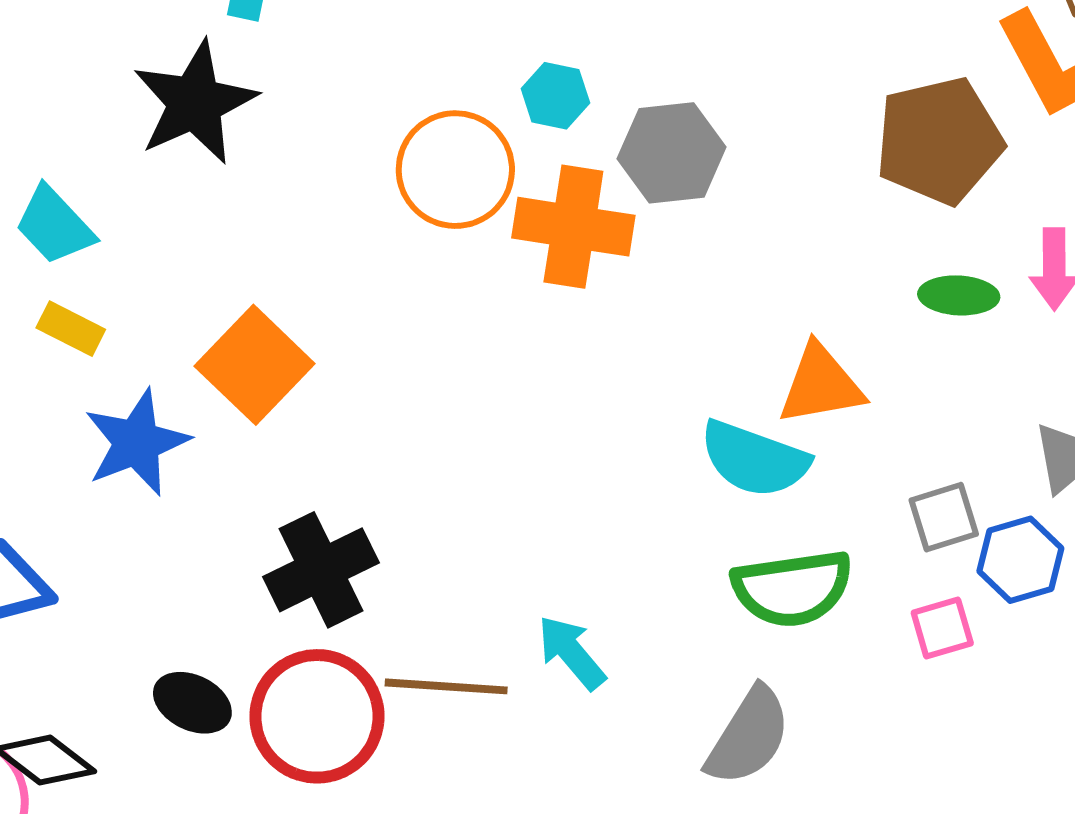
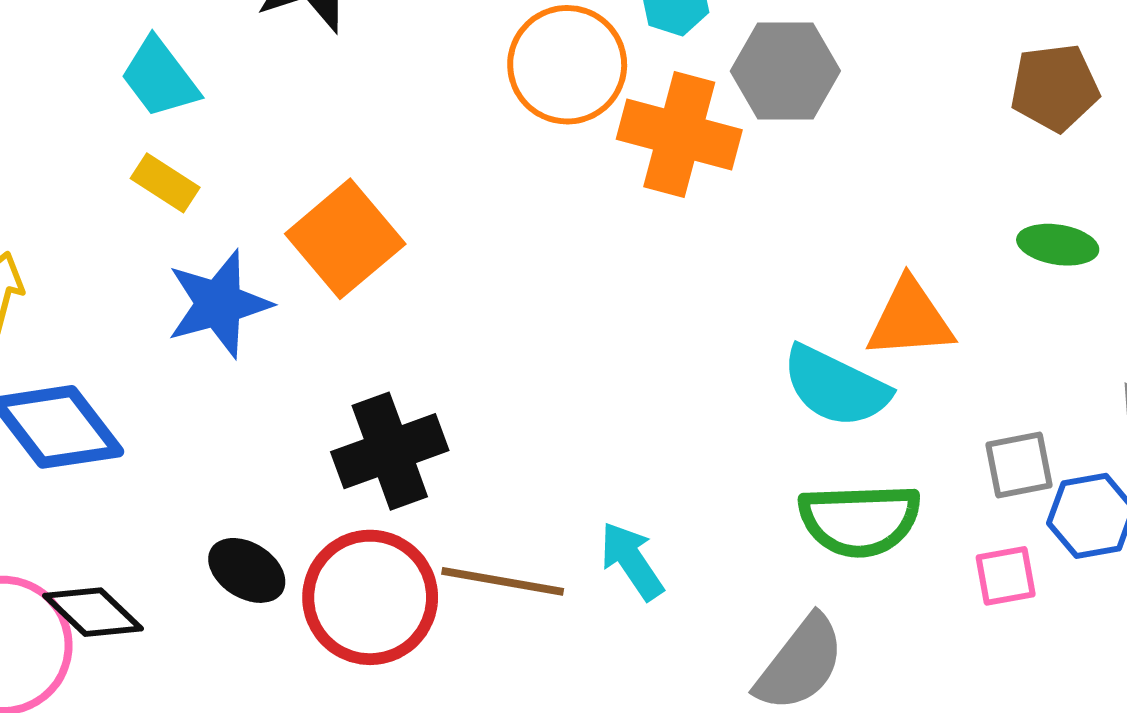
brown pentagon: (939, 141) -> (1055, 88), size x0.7

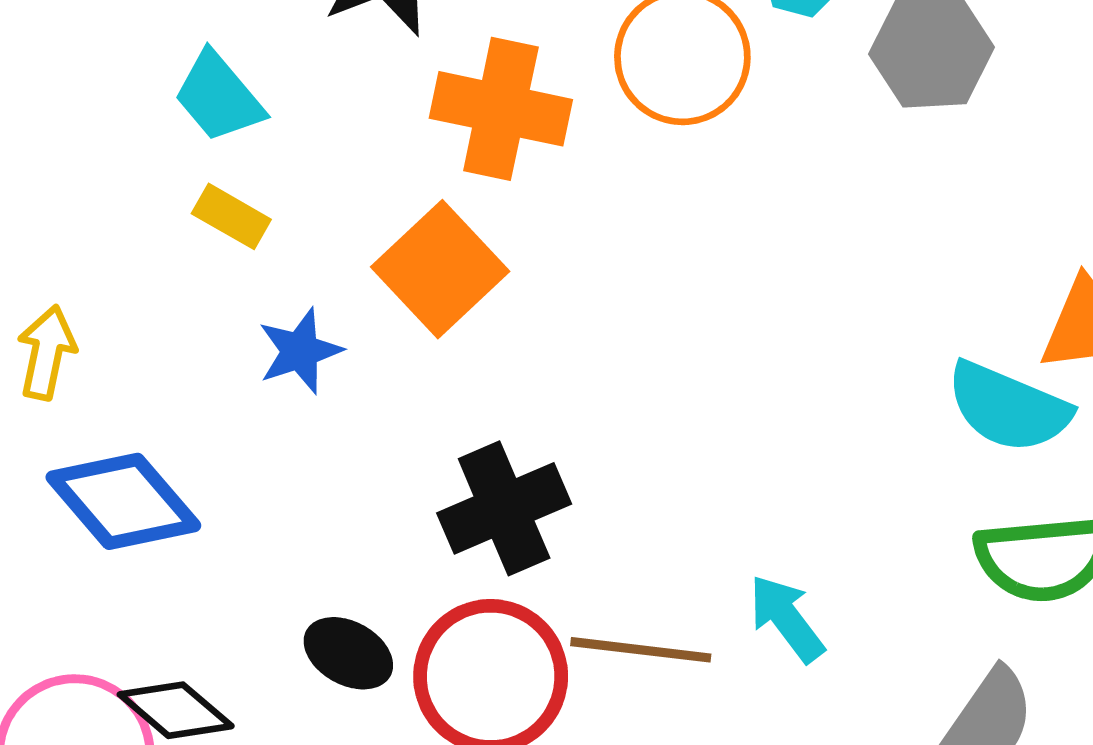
orange cross: (679, 135) -> (501, 109), moved
blue star: (219, 304) -> (300, 351), size x0.7

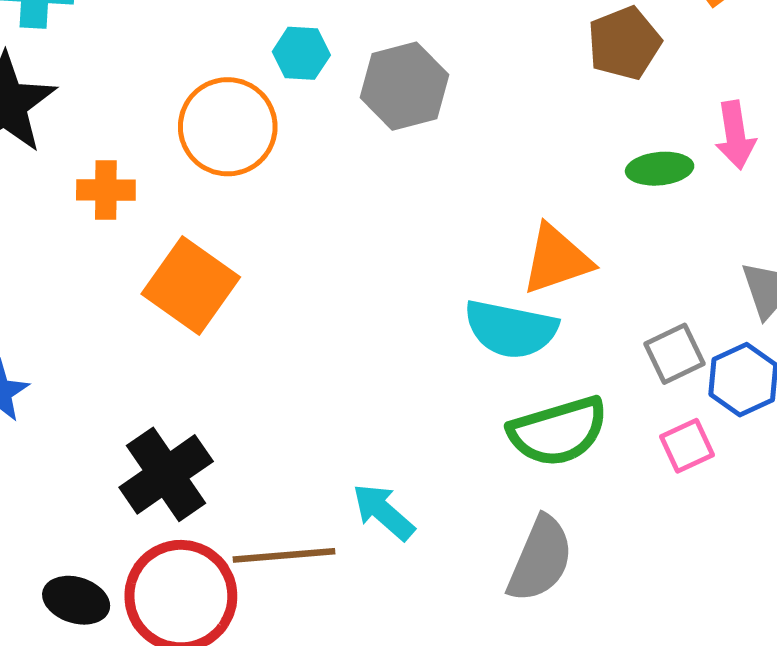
orange cross: (501, 109) -> (106, 190), size x0.6
orange square: (440, 269) -> (191, 286), moved

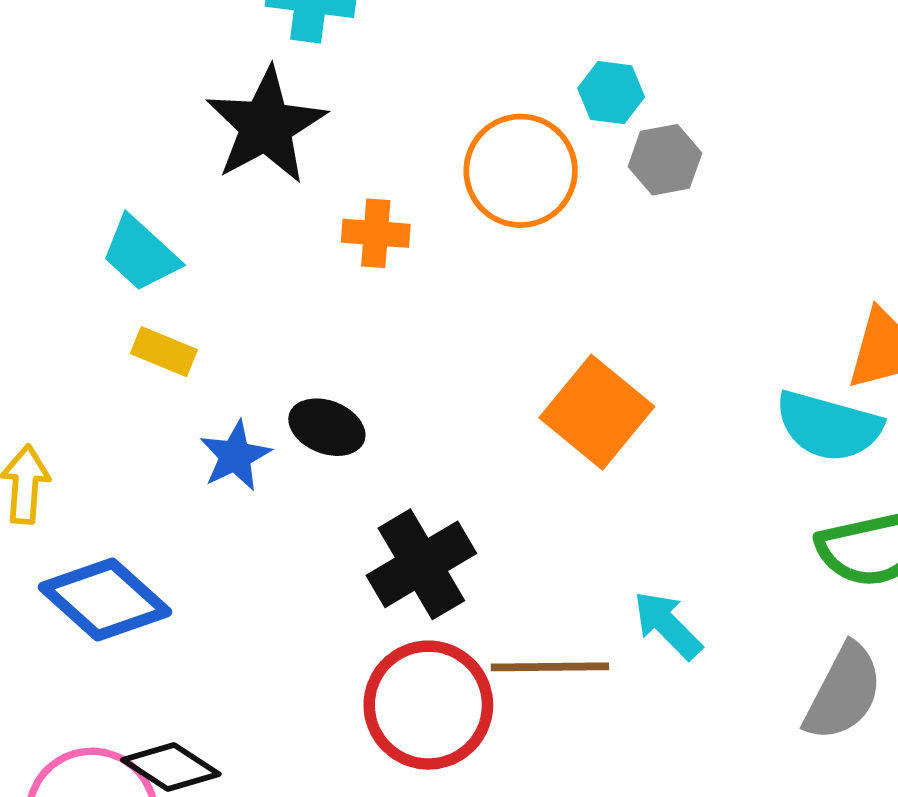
gray hexagon: (404, 86) -> (665, 160), moved, size x0.7
orange square: (191, 286) -> (597, 412), moved
black ellipse: (76, 600) -> (327, 427), moved

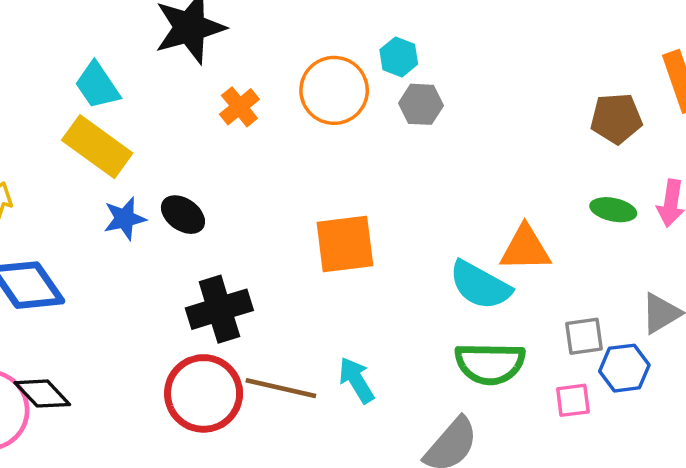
orange cross: (376, 233) -> (239, 107), turned 33
yellow rectangle: (164, 352) -> (97, 147), size x1.8
orange square: (597, 412) -> (345, 244), turned 30

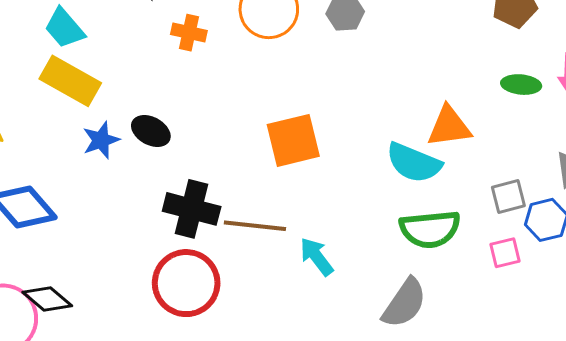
orange cross: (239, 107) -> (189, 33), turned -32
black cross: (219, 309) -> (192, 209), turned 38
brown line: (281, 388) -> (255, 226), moved

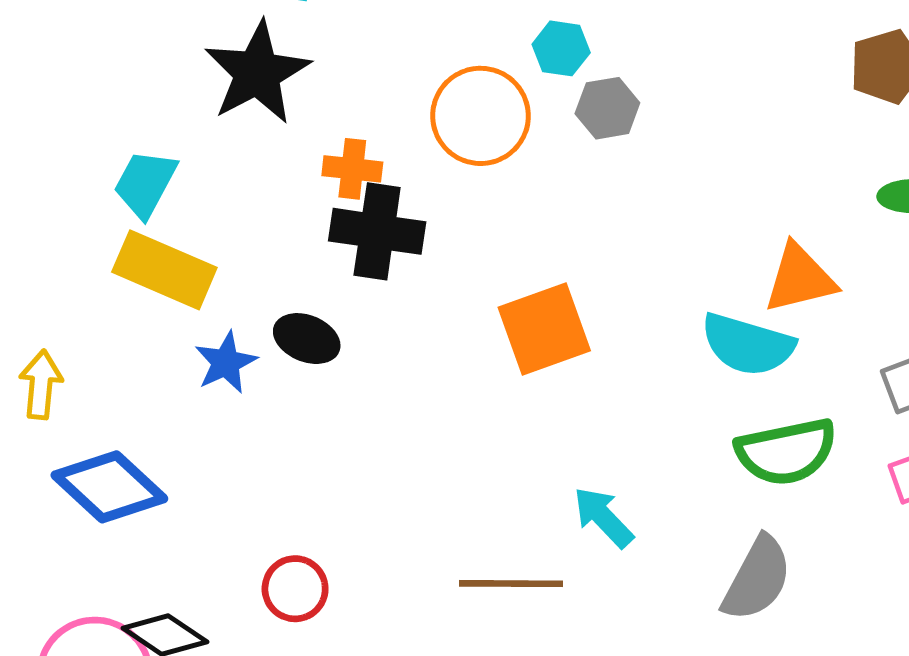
cyan trapezoid: (64, 28) -> (145, 184), turned 75
black cross: (192, 209) -> (377, 231), moved
brown line: (255, 226) -> (511, 584), moved
red circle: (186, 283) -> (295, 589), moved, size x0.6

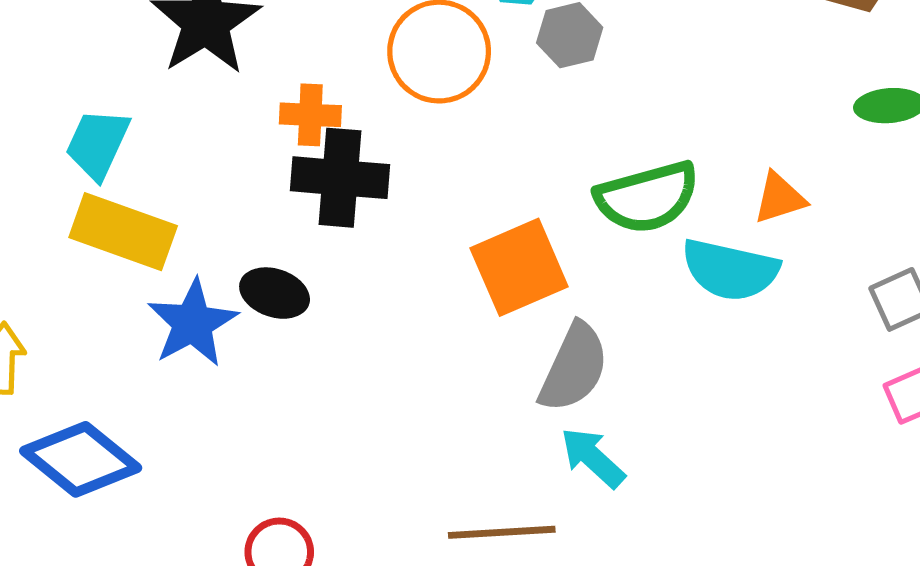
orange triangle: (800, 278) -> (780, 198), size x0.7
blue star: (226, 362) -> (193, 323), size x1.4
green semicircle: (786, 452) -> (647, 197), moved
gray semicircle: (757, 579) -> (574, 367), moved

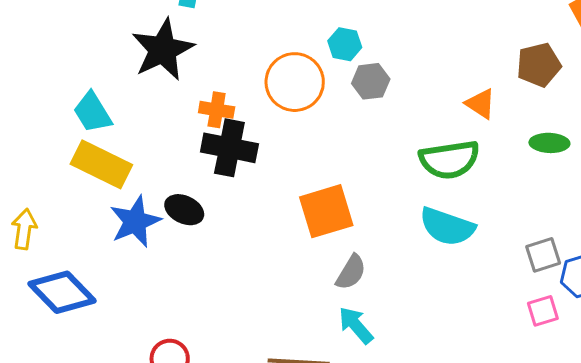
cyan trapezoid: (98, 144) -> (93, 112), turned -63
green semicircle: (647, 197) -> (449, 160), moved
orange triangle: (780, 198) -> (481, 104), moved, turned 44
gray semicircle: (574, 367) -> (351, 272), size x0.7

